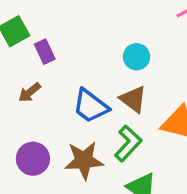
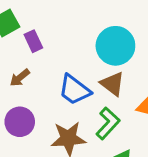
cyan circle: (137, 57) -> (115, 46), size x1.6
purple circle: (33, 159) -> (20, 122), moved

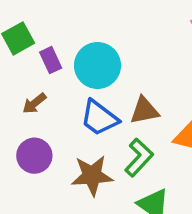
cyan circle: (115, 46) -> (97, 65), moved
brown triangle: (112, 84) -> (144, 111), turned -48

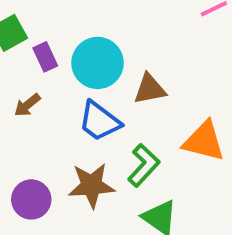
brown triangle: (144, 111) -> (150, 89), moved
purple circle: (34, 156) -> (31, 199), moved

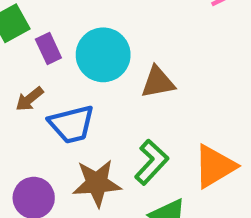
blue trapezoid: (100, 121) -> (72, 124), moved, turned -51
orange triangle: (204, 141) -> (215, 166), moved, turned -45

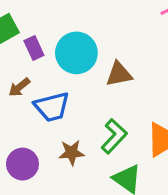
brown star: (97, 183) -> (72, 153), size x0.7

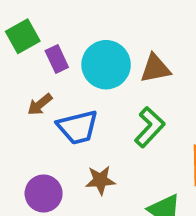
brown triangle: (119, 74) -> (155, 68), moved
green L-shape: (114, 136) -> (150, 127), moved

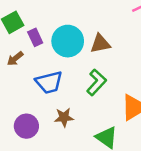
brown arrow: (40, 104) -> (15, 59), moved

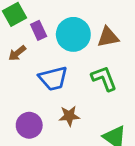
green L-shape: (96, 82) -> (104, 78), turned -64

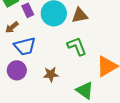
blue trapezoid: (53, 78) -> (25, 46), moved
purple circle: (29, 125) -> (17, 70), moved

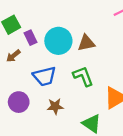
blue trapezoid: (25, 46) -> (44, 76), moved

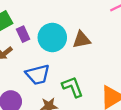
green L-shape: (83, 76) -> (73, 87), moved

